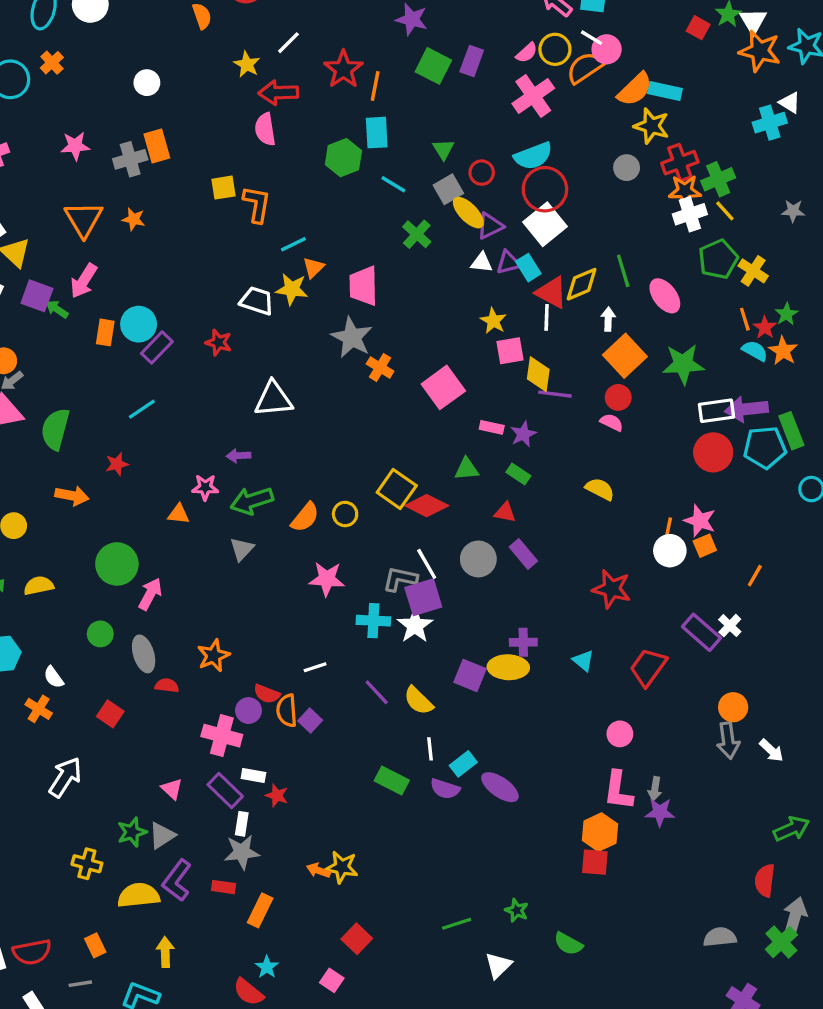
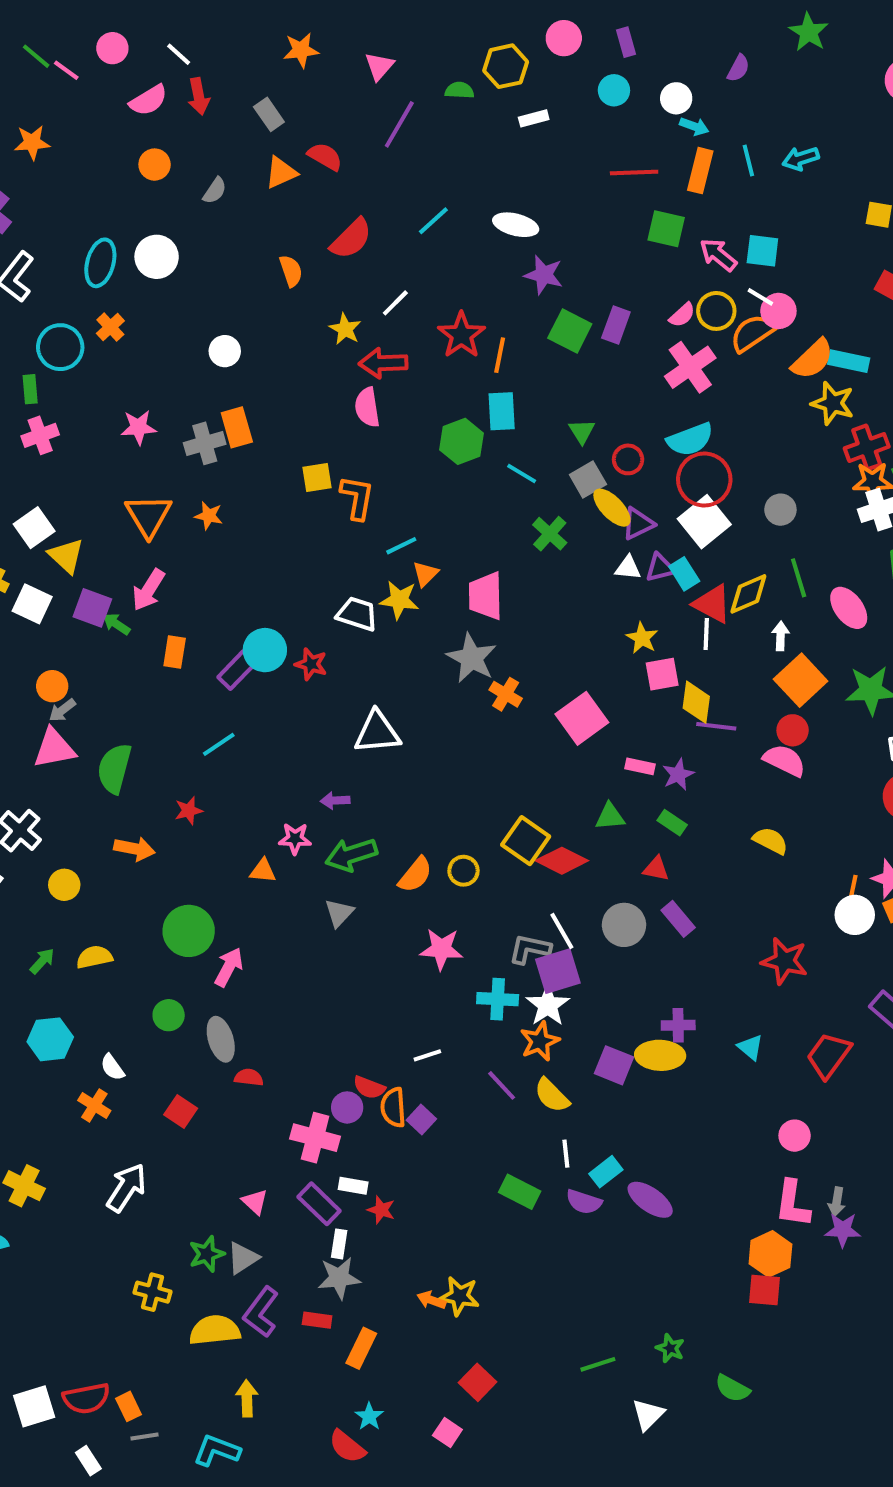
gray circle: (627, 168) -> (780, 510), moved
cyan circle: (139, 324) -> (265, 650), moved
pink semicircle: (612, 422) -> (785, 760), size x1.5
orange star: (214, 656) -> (540, 1041), moved
orange rectangle: (95, 945) -> (128, 1406), moved

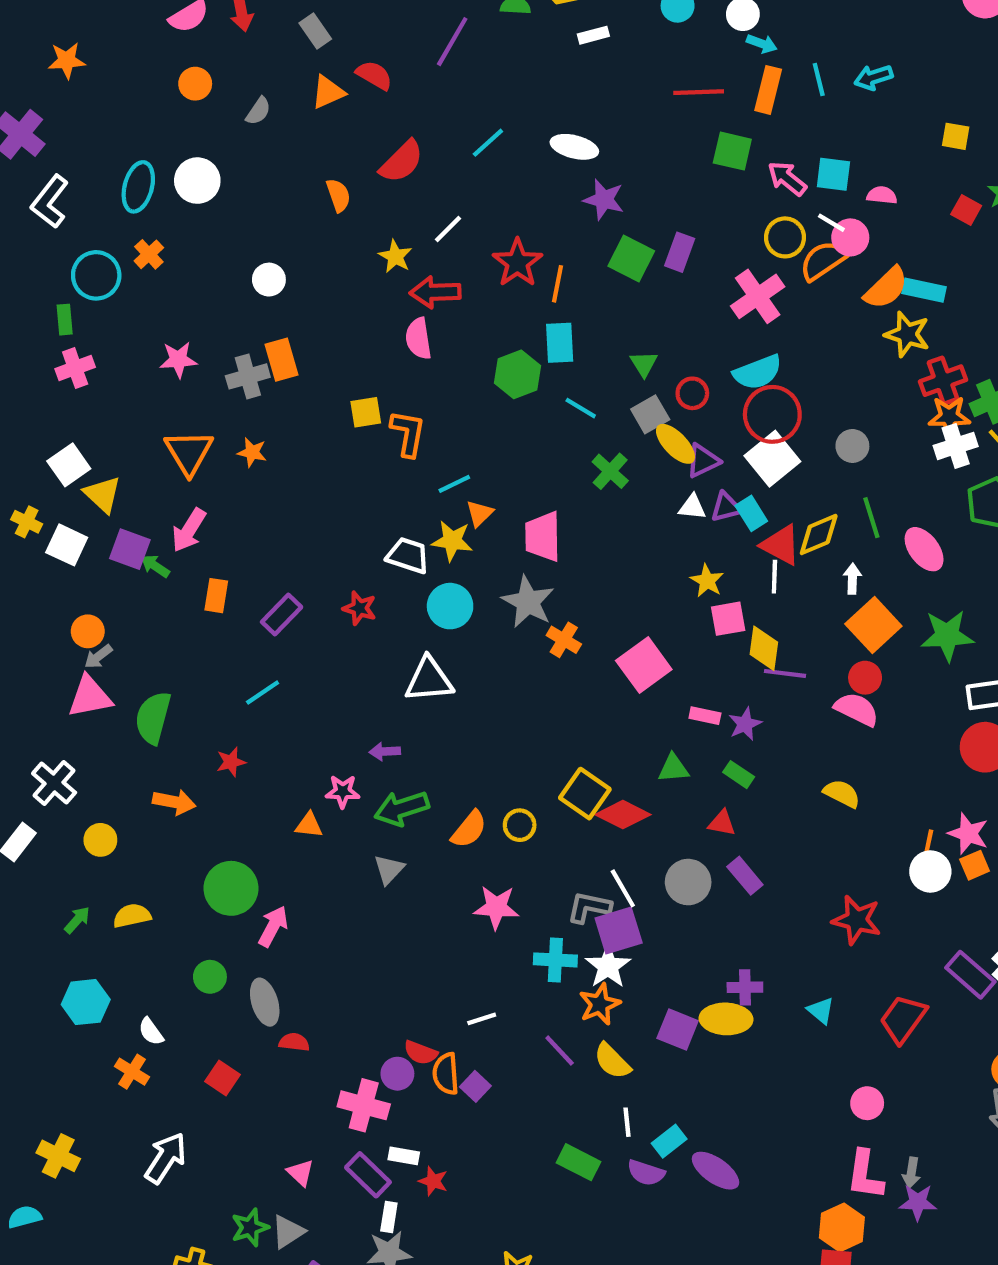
pink semicircle: (682, 315) -> (882, 195), moved, turned -132
cyan circle: (265, 650) -> (450, 606), moved

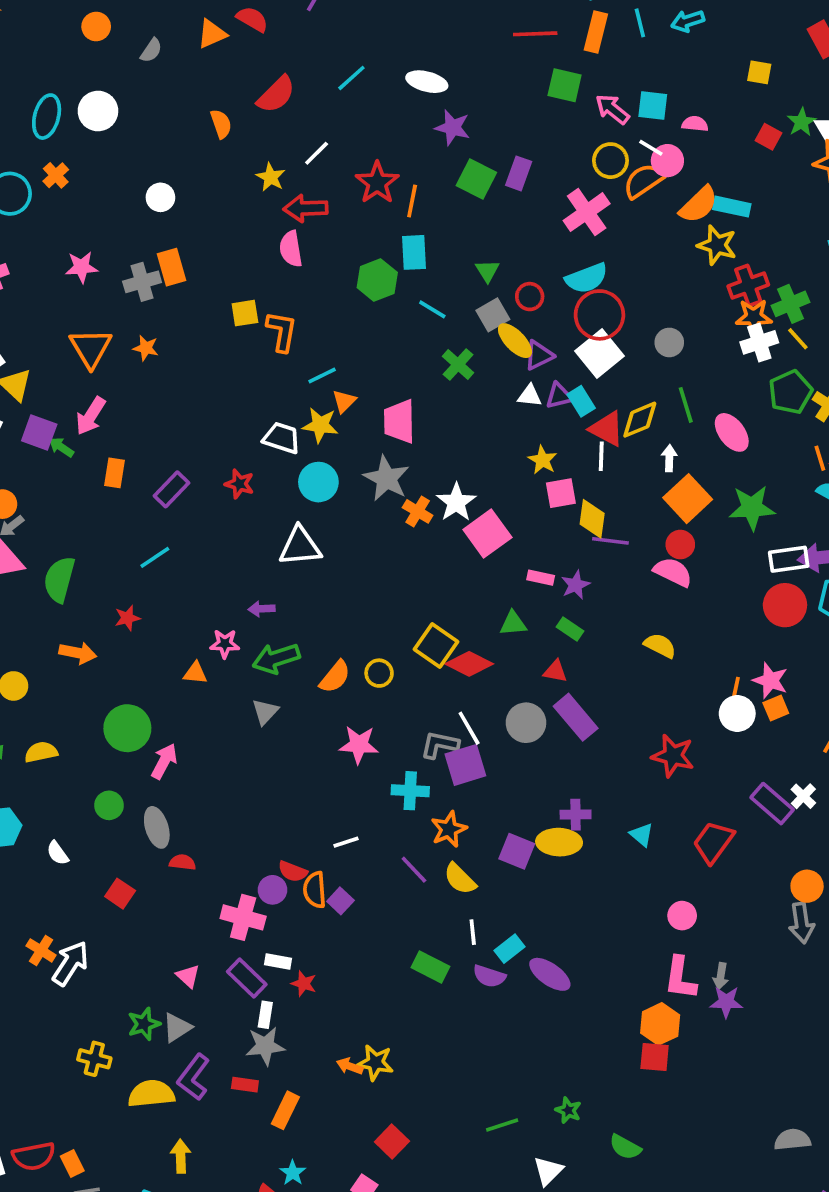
purple rectangle: (745, 876) -> (576, 717), size x1.4
white star: (608, 966) -> (456, 502), moved
orange cross: (132, 1072) -> (41, 950), moved

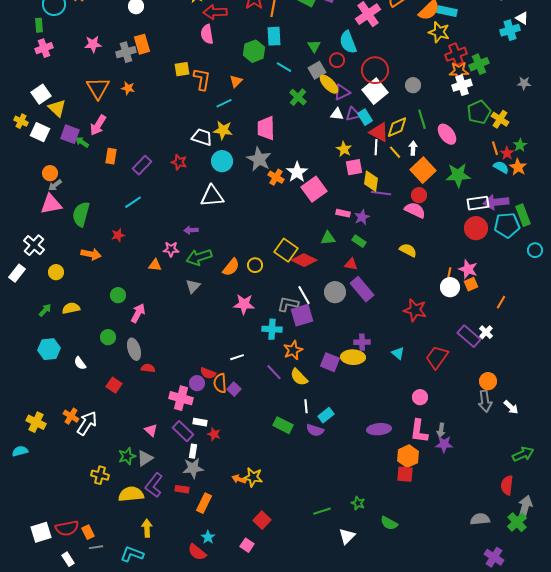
cyan semicircle: (587, 278) -> (348, 42), moved, turned 90
yellow line: (798, 339) -> (395, 152), moved
orange triangle: (344, 401) -> (236, 81), moved
green circle: (127, 728) -> (118, 295), size x0.6
purple ellipse: (550, 974) -> (379, 429), moved, turned -40

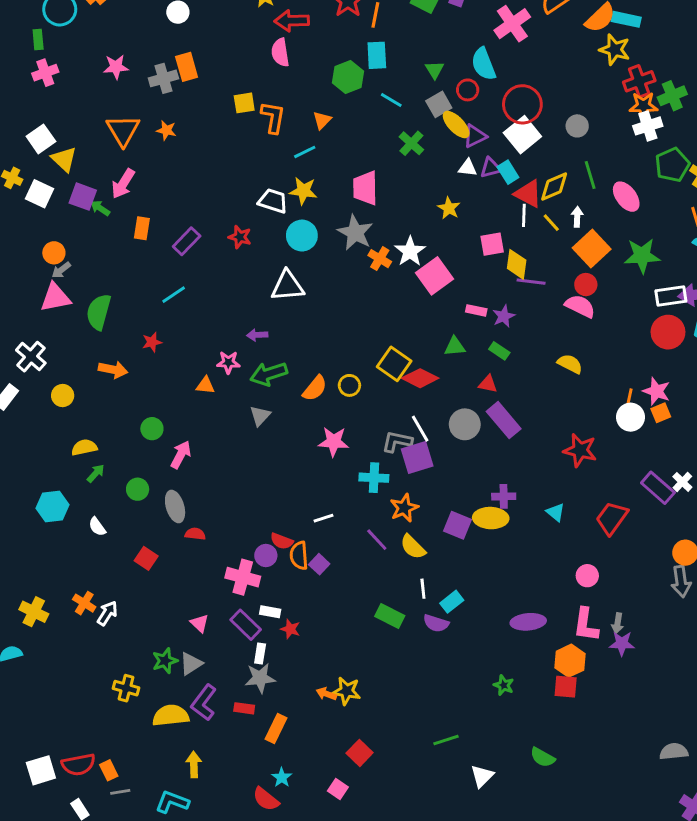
yellow star: (344, 149) -> (449, 208), moved
green arrow: (45, 310) -> (96, 473), moved
white arrow: (87, 423) -> (107, 613), size x0.7
green star: (358, 503) -> (504, 685), moved

